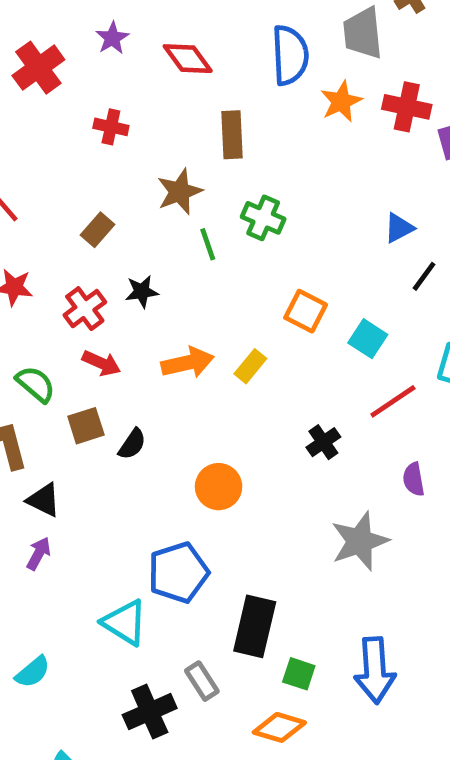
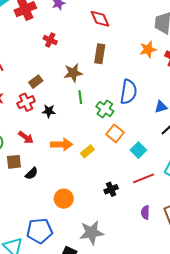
blue semicircle: (290, 55) -> (128, 92), moved
red diamond: (188, 59) -> (100, 19), moved
green cross: (263, 218) -> (105, 109), moved
red cross: (85, 309) -> (26, 102), moved
gray star: (360, 541) -> (92, 233), moved

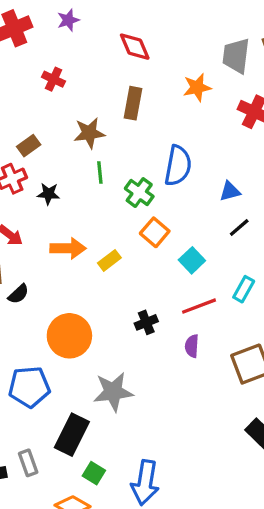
orange star: (148, 49) -> (197, 87), moved
orange circle: (64, 199) -> (69, 336), size x1.4
purple semicircle: (145, 212) -> (192, 346), moved

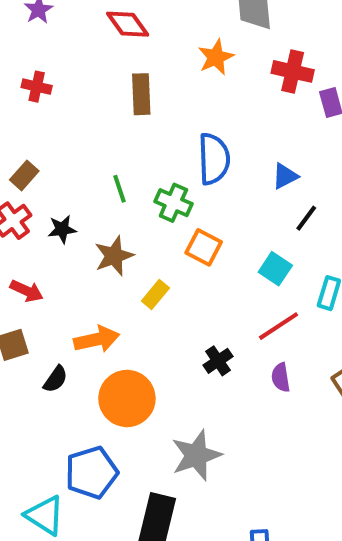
brown star: (89, 133) -> (114, 256), moved
orange arrow: (68, 248) -> (97, 339), moved
cyan square: (192, 260) -> (275, 269), moved
black semicircle: (18, 294) -> (56, 379), moved

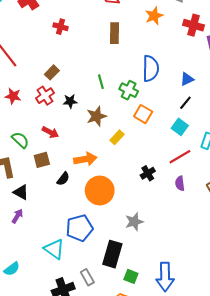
black line: (306, 218) -> (185, 103), moved
gray star: (196, 455) -> (134, 222), size x0.7

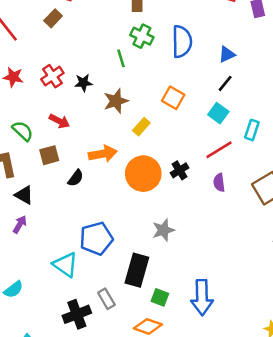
brown rectangle: (52, 72) -> (53, 18), moved
green cross: (129, 90) -> (142, 36), moved
orange circle: (100, 191) -> (143, 174), moved

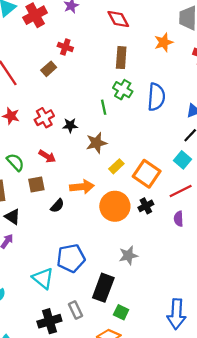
orange square: (173, 98) -> (147, 174), moved, size x1.4
blue arrow: (202, 297) -> (176, 314), moved

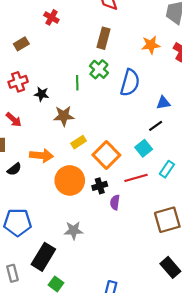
orange star: (164, 42) -> (151, 45), moved
brown rectangle: (49, 69) -> (21, 44), moved
purple semicircle: (179, 219) -> (115, 202), moved

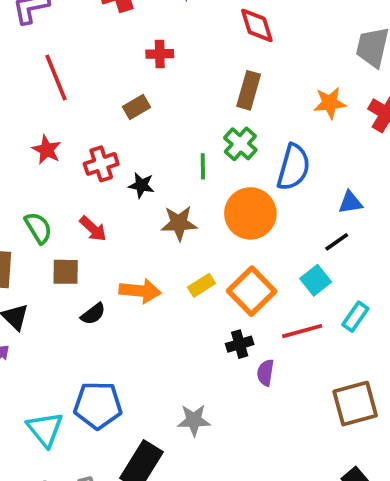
red cross: (51, 17) -> (160, 54), turned -32
brown rectangle: (21, 44) -> (136, 107), moved
yellow rectangle: (79, 142) -> (201, 285), moved
orange circle: (70, 180) -> (250, 213), moved

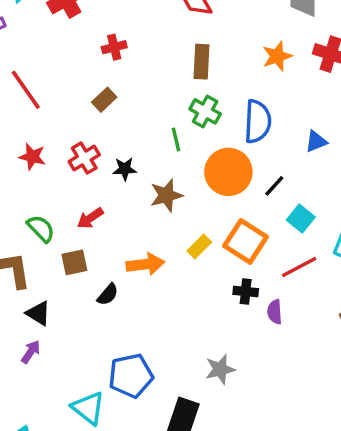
red arrow: (93, 229) -> (90, 218), turned 116
black line: (337, 242) -> (274, 186), moved
black cross: (240, 344) -> (246, 292), turned 35

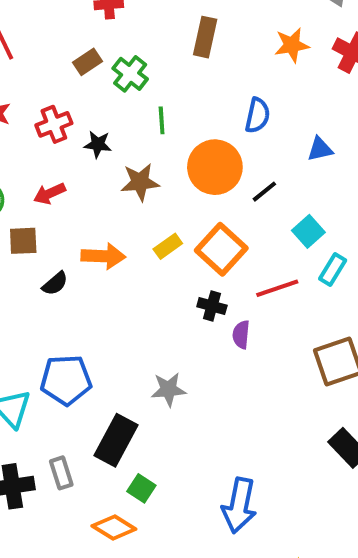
green cross: (205, 111) -> (130, 74), moved
blue semicircle: (258, 121) -> (257, 115), size x0.7
cyan square: (301, 219) -> (308, 231), moved

